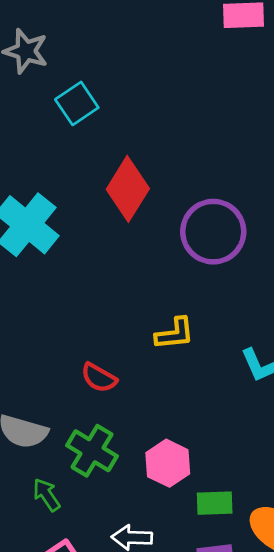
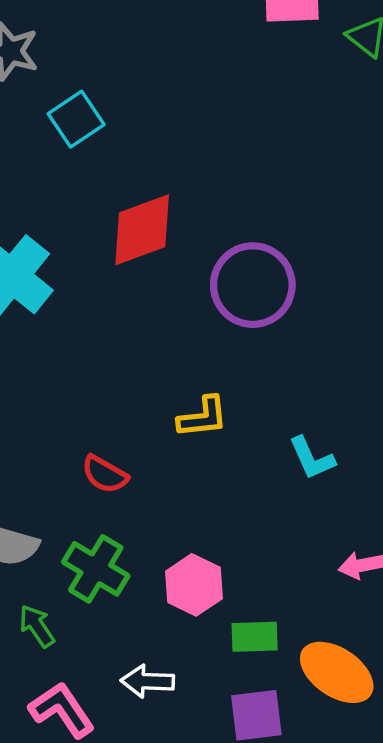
red diamond: (128, 189) -> (142, 230), turned 38

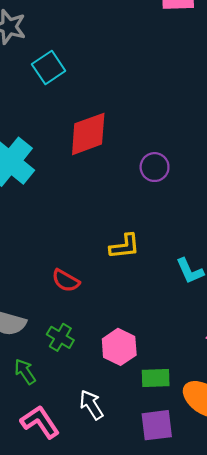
purple circle: (253, 285) -> (155, 167), size x0.6
green cross: (96, 569) -> (60, 337), size x0.7
white arrow: (147, 681) -> (91, 405), turned 56

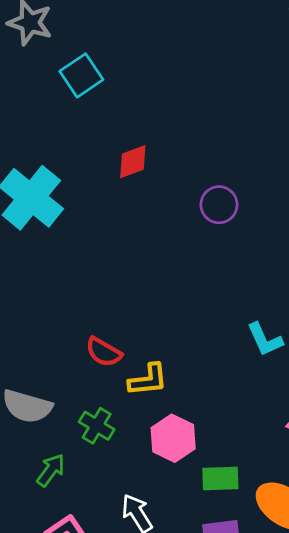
red diamond: (88, 134) -> (133, 162), size x0.6
yellow L-shape: (125, 246) -> (148, 380), moved
green arrow: (25, 372) -> (51, 470), turned 70

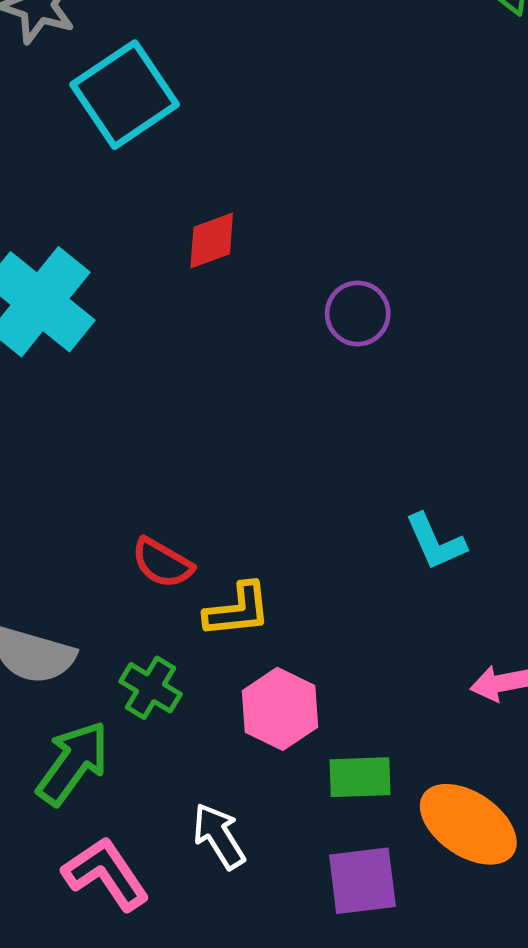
cyan square: (81, 75) -> (125, 95), size x1.4
green arrow: (51, 470) -> (73, 763), size x1.5

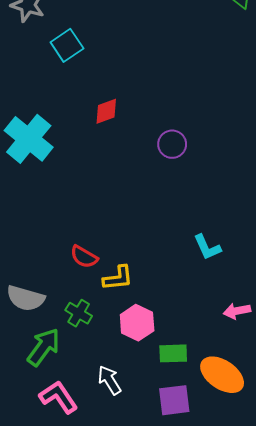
cyan square: (125, 95) -> (67, 45), size x0.7

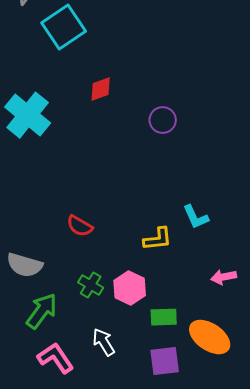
cyan square: (67, 45) -> (64, 27), size x1.4
yellow L-shape: (118, 278) -> (158, 239), moved
green cross: (79, 313) -> (91, 285), moved

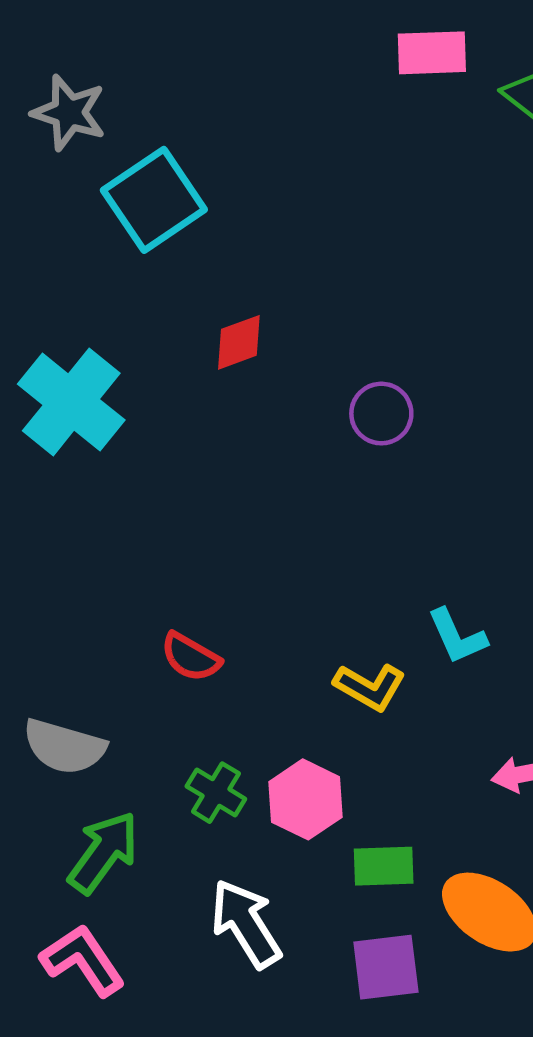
yellow L-shape: (158, 239) -> (370, 687), turned 36
white arrow: (104, 342) -> (246, 924), size x1.4
pink L-shape: (56, 358) -> (83, 960), moved

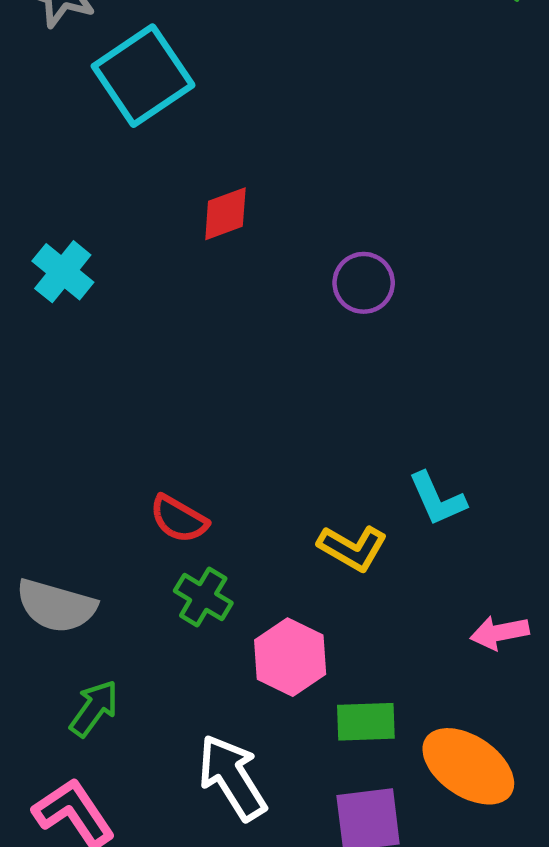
cyan cross: (71, 402) -> (63, 272), size x0.6
green cross: (216, 793) -> (203, 597), moved
green arrow: (103, 852) -> (94, 708), size x0.7

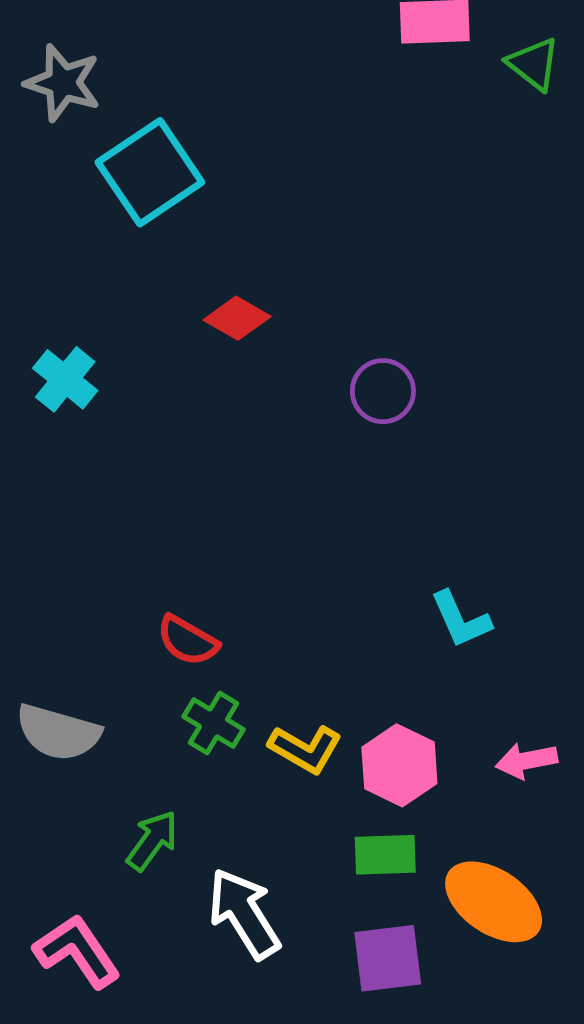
red diamond: (225, 214) -> (237, 318), turned 50
yellow L-shape: (352, 548) -> (305, 749), moved
pink hexagon: (290, 657) -> (399, 765), moved
green arrow: (94, 708) -> (152, 841), moved

